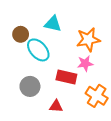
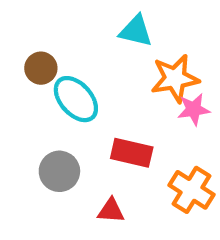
cyan triangle: (53, 24) -> (136, 31), moved
pink star: (85, 63) -> (194, 109), moved

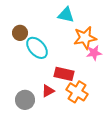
gray circle: (59, 171) -> (25, 100), moved
orange cross: (192, 190) -> (77, 92), moved
red triangle: (111, 211) -> (48, 91), moved, turned -32

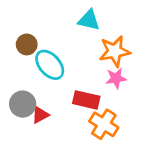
pink star: (94, 53) -> (116, 78), moved
red triangle: (48, 91) -> (40, 115), moved
gray circle: (25, 100) -> (23, 104), moved

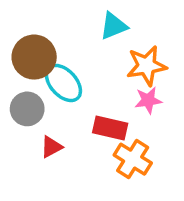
cyan triangle: (89, 20) -> (114, 26), turned -35
brown circle: (27, 44) -> (34, 57), size x1.6
gray circle: (23, 104) -> (27, 109), moved

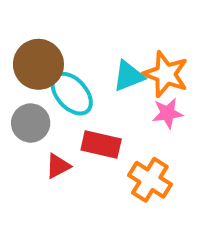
cyan triangle: (114, 26) -> (128, 76), moved
orange star: (146, 66) -> (166, 74), turned 30
red rectangle: (110, 128) -> (101, 145), moved

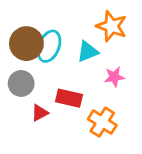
orange star: (166, 74) -> (112, 26), moved
cyan ellipse: (72, 94) -> (49, 46), moved, turned 64

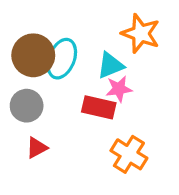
pink star: (114, 77) -> (119, 89), moved
red rectangle: (69, 98) -> (99, 107), moved
red triangle: (40, 113) -> (37, 148), moved

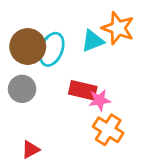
cyan triangle: (110, 65) -> (93, 41), moved
pink star: (119, 89) -> (100, 100), moved
red triangle: (37, 148) -> (31, 150), moved

